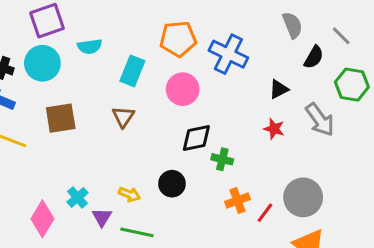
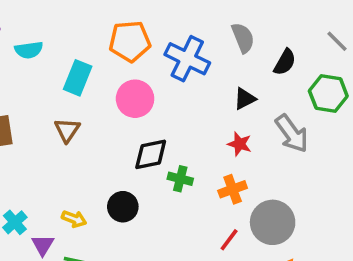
gray semicircle: (292, 25) -> (243, 38), moved
gray line: (341, 36) -> (337, 41), moved
orange cross: (238, 200) -> (233, 189), moved

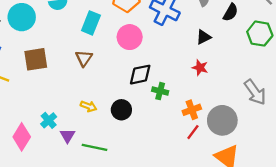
gray arrow: (292, 134) -> (255, 92), moved
orange cross: (233, 189) -> (192, 110), moved
yellow arrow: (74, 219) -> (89, 106), moved

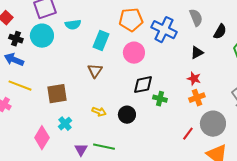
brown square: (36, 59) -> (57, 94), moved
orange cross: (192, 110) -> (197, 98), moved
purple triangle: (67, 136) -> (81, 150), moved

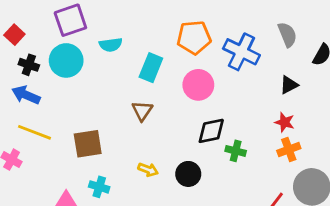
cyan cross: (65, 124) -> (99, 187), turned -32

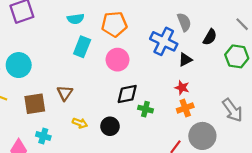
cyan semicircle: (111, 45) -> (76, 19), moved
blue cross: (241, 52) -> (164, 41), moved
cyan circle: (66, 60) -> (19, 65), moved
brown triangle: (142, 111) -> (65, 93), moved

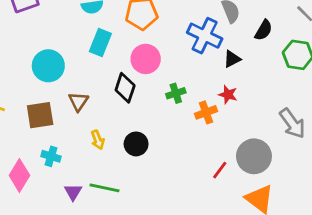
cyan circle: (19, 65) -> (48, 66), moved
black diamond: (127, 94) -> (125, 88), moved, turned -60
orange cross: (185, 108) -> (206, 112), moved
green cross: (145, 109) -> (176, 93), moved, turned -32
yellow arrow: (80, 123) -> (98, 140), turned 48

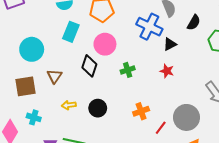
orange cross: (206, 112) -> (141, 111), moved
yellow arrow: (98, 140) -> (69, 105), turned 104

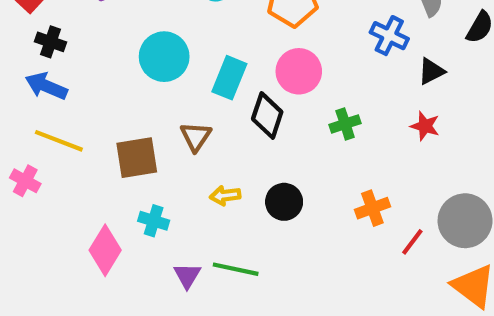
blue cross: (149, 27) -> (389, 36), size x0.7
cyan rectangle: (71, 32) -> (229, 78), moved
cyan circle: (32, 49) -> (164, 57), moved

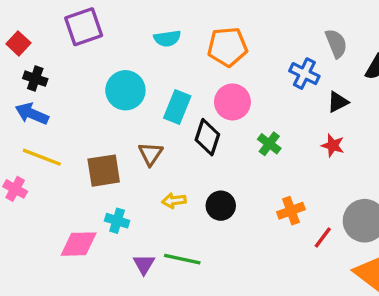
green cross: (345, 124) -> (269, 144), turned -35
pink diamond: (105, 250) -> (79, 244), turned 57

